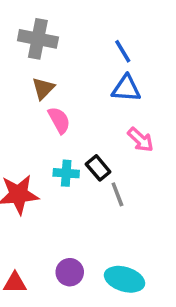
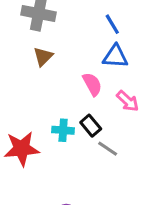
pink semicircle: (59, 120) -> (92, 84), moved
gray line: (117, 194) -> (108, 149), turned -35

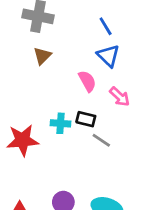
blue triangle: (115, 56) -> (108, 56), turned 40
black rectangle: (91, 126) -> (86, 119), turned -36

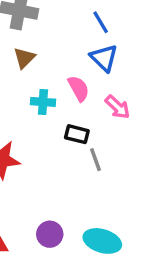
cyan cross: (61, 123) -> (43, 102), moved
gray line: (101, 140) -> (96, 160), turned 36

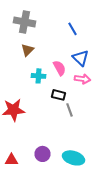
blue triangle: (104, 58) -> (80, 58), moved
pink arrow: (118, 107) -> (82, 79), turned -35

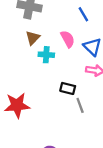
pink semicircle: (60, 68) -> (68, 39), moved
cyan cross: (38, 76) -> (46, 55), moved

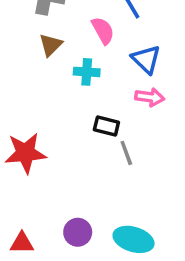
pink semicircle: (68, 39) -> (103, 30), moved
cyan cross: (46, 55) -> (87, 72), moved

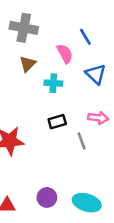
pink arrow: (150, 97) -> (98, 118), moved
black rectangle: (106, 126) -> (57, 122), moved, turned -30

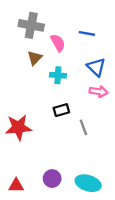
blue line: (85, 37) -> (87, 33), turned -49
pink semicircle: (65, 54) -> (58, 43), moved
pink arrow: (98, 118) -> (99, 91), moved

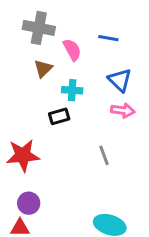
black rectangle: (61, 110) -> (59, 116), moved
purple circle: (52, 179) -> (29, 203), moved

